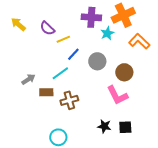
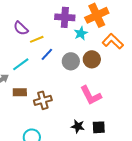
brown circle: (124, 72) -> (92, 59), moved
cyan line: (60, 73) -> (21, 64), moved

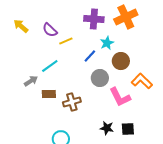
cyan star: (81, 33) -> (107, 43), moved
orange L-shape: (113, 41) -> (142, 81), moved
blue line: (47, 54) -> (90, 56), moved
gray circle: (71, 61) -> (100, 78), moved

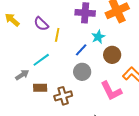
yellow line: (66, 41) -> (57, 35), turned -56
gray circle: (100, 78) -> (82, 72), moved

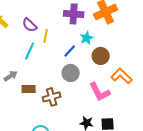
cyan line: (41, 60) -> (30, 51), moved, turned -30

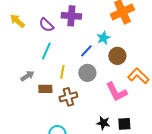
purple cross: (74, 14) -> (71, 16), moved
yellow line: (46, 36) -> (62, 72), moved

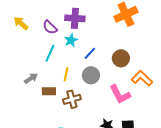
cyan star: (103, 38) -> (71, 40), moved

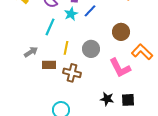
blue line: (90, 53) -> (90, 11), moved
brown cross: (72, 99) -> (72, 73), turned 30

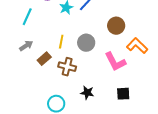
cyan line: (50, 27) -> (27, 17), moved
brown rectangle: (49, 65) -> (44, 59), turned -40
black star: (107, 99) -> (87, 93), moved

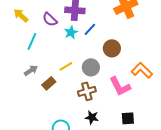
brown circle: (116, 26) -> (112, 48), moved
yellow line: (61, 42) -> (66, 66), turned 48
brown cross: (67, 67) -> (87, 91), moved, turned -30

